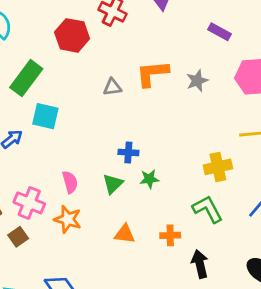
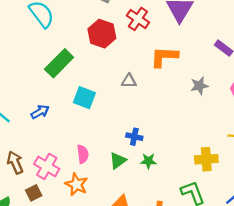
orange L-shape: (152, 73) -> (164, 57), moved
cyan square: (45, 116) -> (84, 98), moved

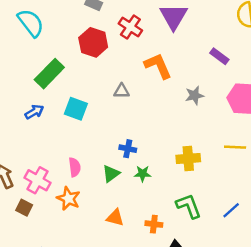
orange L-shape: (164, 57) -> (158, 66), turned 64
blue arrow: (40, 112) -> (34, 112), moved
yellow cross: (206, 159) -> (188, 159), moved
brown square: (34, 193) -> (24, 208), turned -35

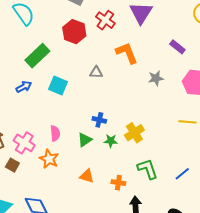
yellow cross: (188, 159) -> (134, 133), moved, turned -30

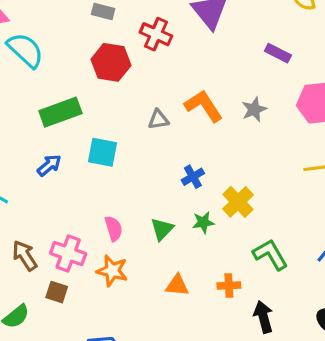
orange L-shape: (127, 53) -> (204, 106), moved
green rectangle: (37, 56) -> (60, 112), turned 35
blue cross: (99, 120) -> (193, 177), moved, turned -32

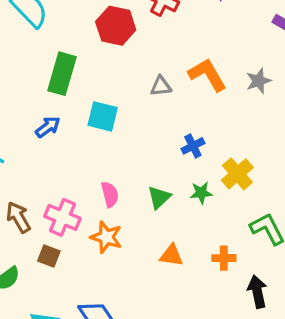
green rectangle: (60, 112) -> (62, 74), turned -57

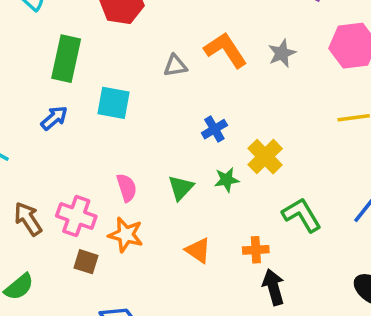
orange triangle: (171, 255) -> (198, 250), turned 30
brown square: (49, 256) -> (86, 262), moved
black arrow: (257, 292) -> (273, 287), moved

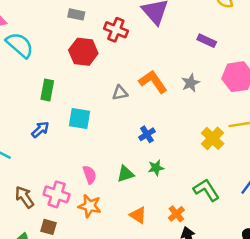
green rectangle: (66, 59) -> (47, 90), size x0.7
yellow cross: (265, 157) -> (213, 138), moved
green triangle: (181, 188) -> (126, 174), turned 30
orange cross: (256, 250) -> (176, 214), turned -35
brown square: (86, 262) -> (48, 227), moved

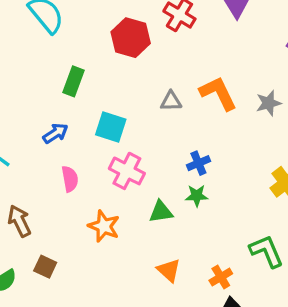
green star: (156, 168) -> (197, 196), moved
pink semicircle: (90, 175) -> (70, 179), moved
pink cross: (57, 194) -> (127, 171), moved
orange star: (90, 206) -> (104, 226), moved

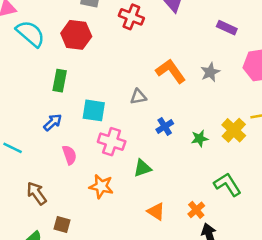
red hexagon: (131, 38) -> (76, 35), moved
gray triangle: (171, 101) -> (138, 97), moved
green star: (197, 196) -> (200, 138), moved

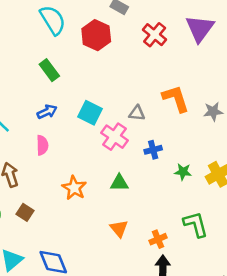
green rectangle: (60, 81) -> (49, 70), moved, turned -65
pink cross: (112, 142) -> (115, 137), moved
pink semicircle: (69, 155) -> (42, 145), moved

